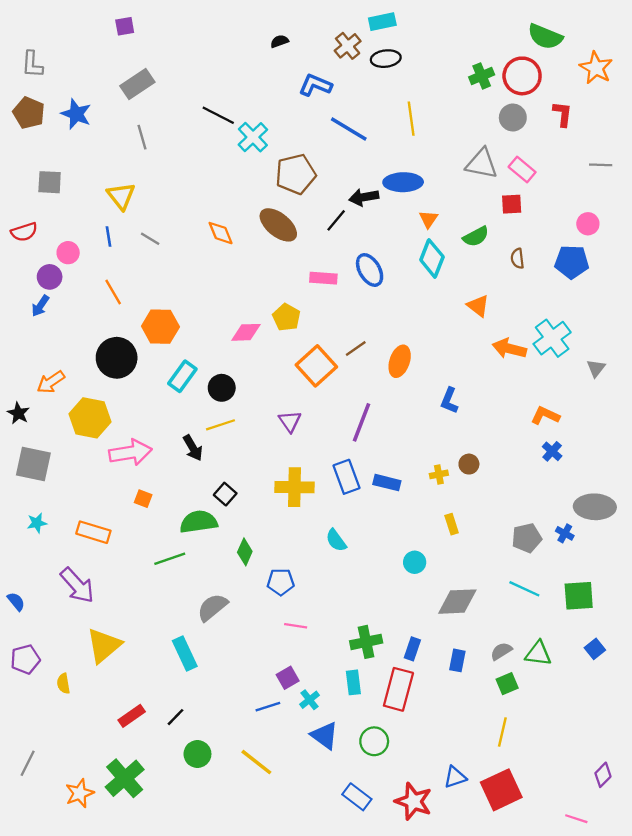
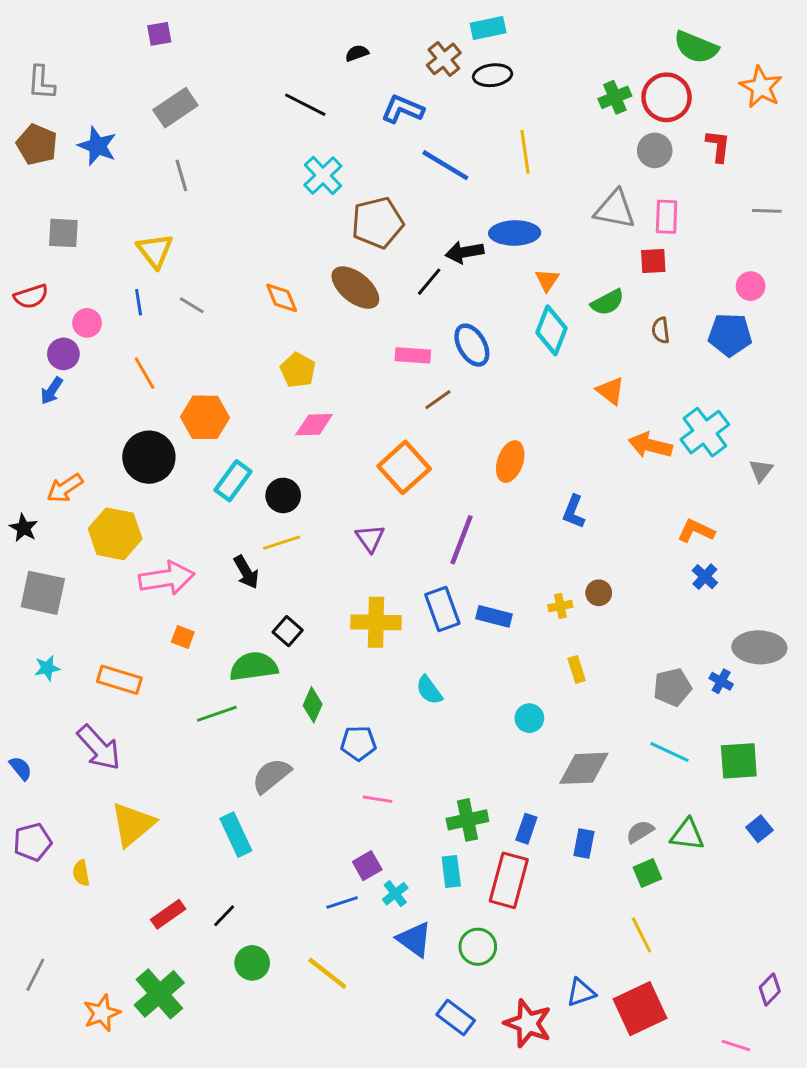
black line: (218, 115) -> (305, 105), moved
pink rectangle: (522, 169) -> (667, 217), turned 52
yellow pentagon: (286, 317) -> (298, 370), moved
brown line: (356, 349) -> (438, 400), moved
yellow line: (502, 732) -> (641, 935), turned -40

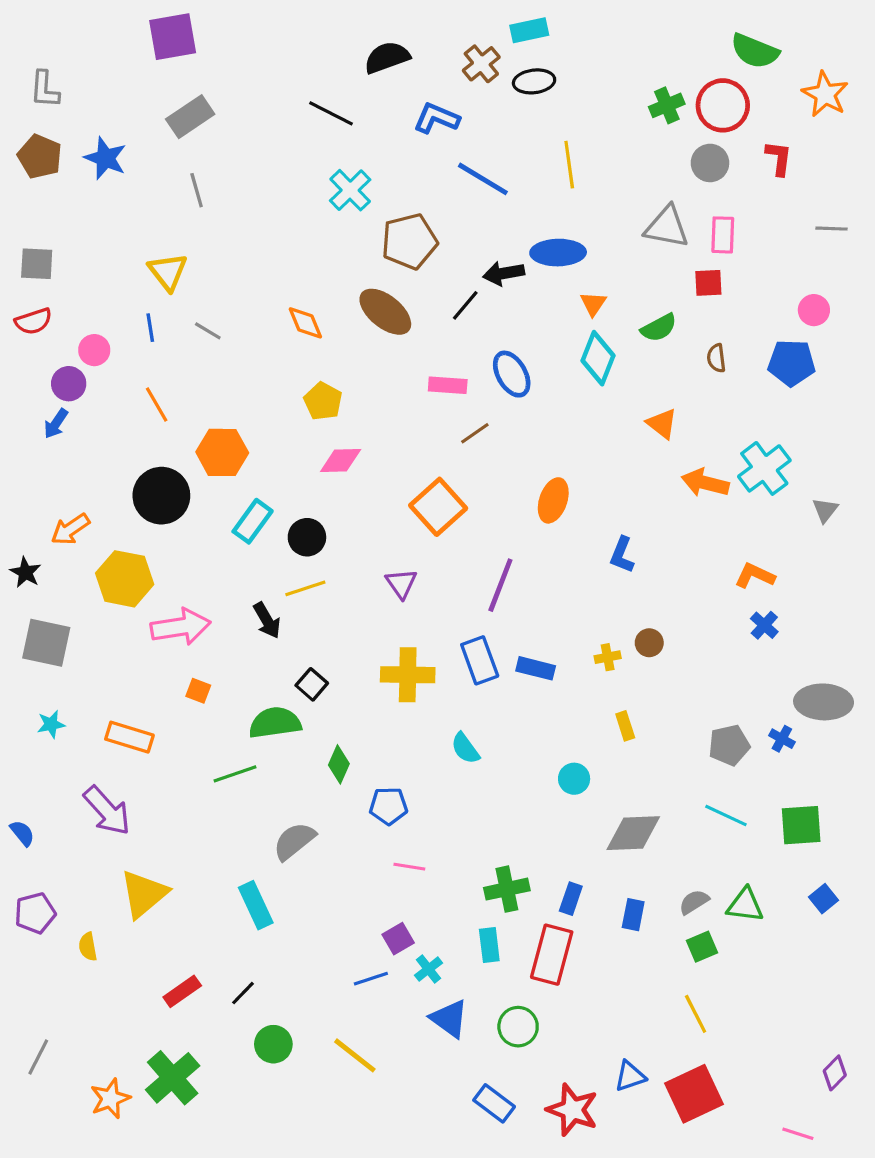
purple square: (159, 34) -> (173, 37), size x1.8
black semicircle: (357, 53) -> (387, 57), size x1.8
gray square: (63, 233) -> (37, 264), moved

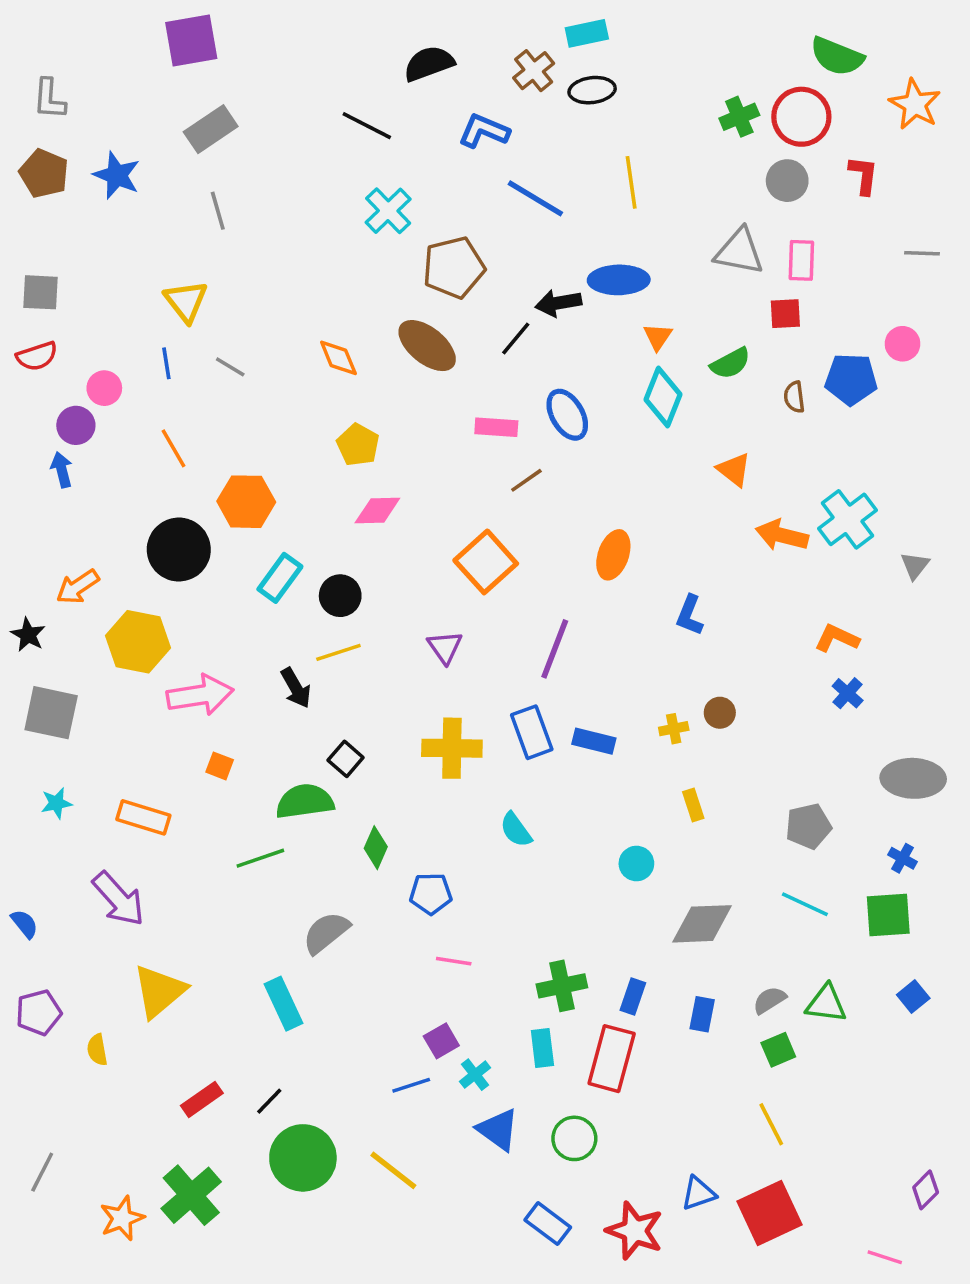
blue pentagon: (792, 363) -> (851, 379), moved
blue arrow: (56, 424) -> (62, 470), turned 132
blue cross: (782, 739) -> (902, 858), moved
green circle: (273, 1044) -> (303, 1158), size x1.6

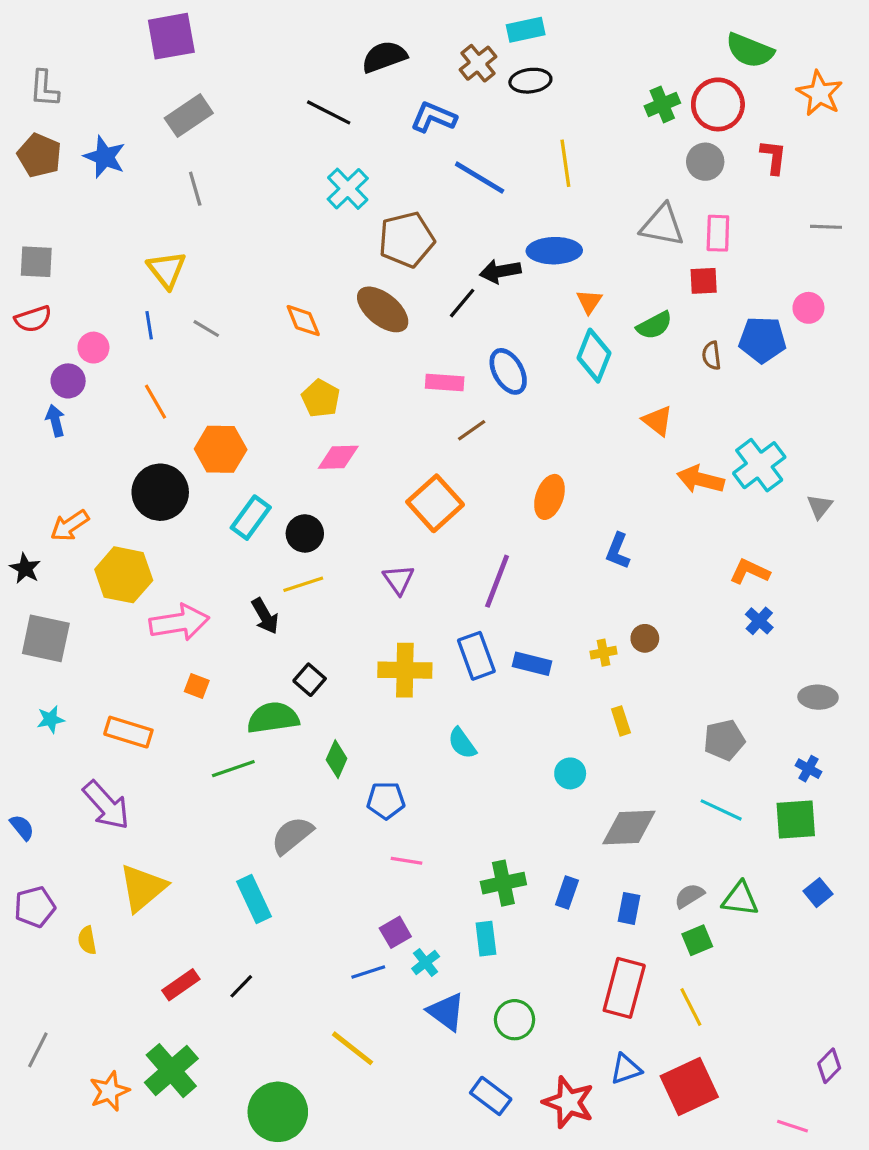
gray ellipse: (913, 778) -> (818, 697), size x0.7
red rectangle: (612, 1059) -> (624, 988), moved
green circle: (303, 1158) -> (278, 1112), moved

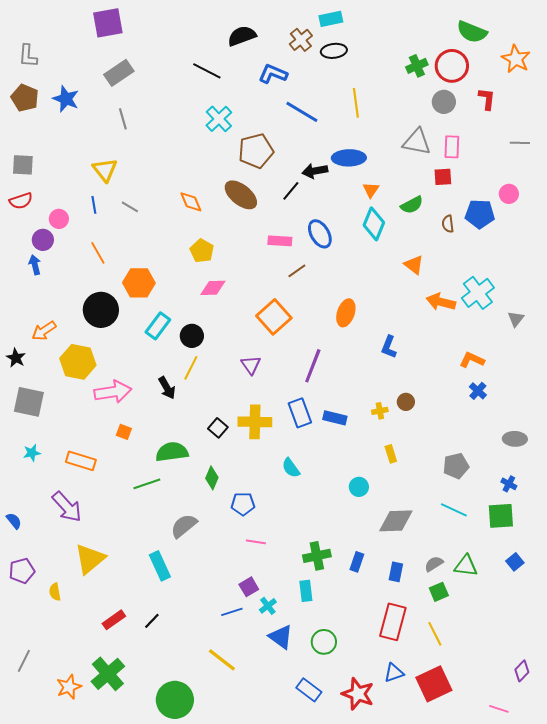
yellow line: (303, 584) -> (191, 368), turned -45
black square: (310, 680) -> (218, 428), moved

